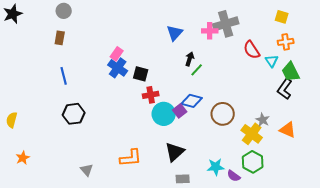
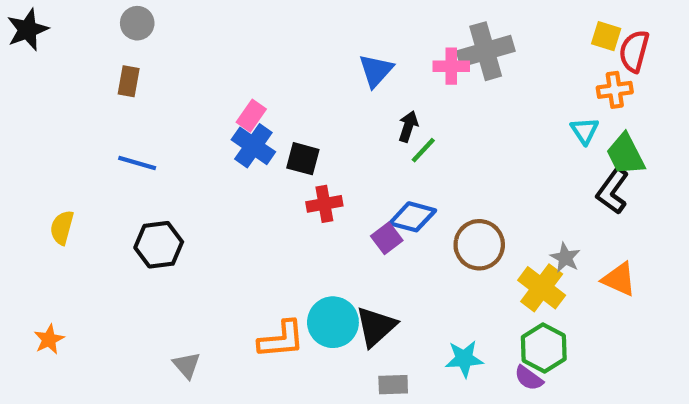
red semicircle: (252, 50) -> (634, 51), moved, turned 48
blue line: (64, 76) -> (137, 163), turned -60
cyan circle: (164, 114) -> (333, 322), moved
yellow semicircle: (12, 120) -> (62, 228), moved
purple semicircle: (234, 176) -> (529, 378), moved

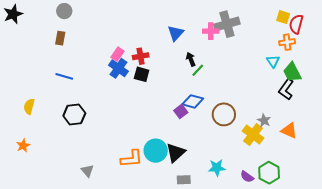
black arrow: (408, 126) -> (191, 59), turned -40
red cross: (324, 204) -> (141, 56), moved
orange star: (49, 339) -> (23, 146), moved
green hexagon: (544, 348) -> (269, 173), moved

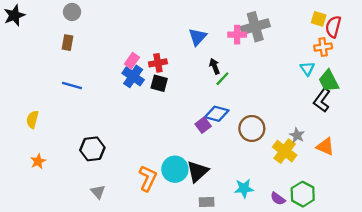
black hexagon: (74, 114) -> (92, 149), moved
orange star: (23, 146) -> (38, 161), moved
orange L-shape: (132, 159) -> (148, 178), turned -60

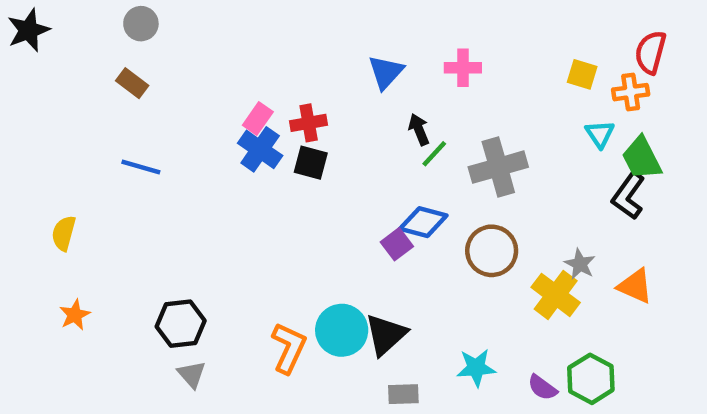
yellow square: (319, 19) -> (582, 74), moved
gray cross: (255, 27) -> (498, 167), moved
brown rectangle: (67, 43) -> (132, 83), turned -63
black hexagon: (92, 149) -> (181, 324), moved

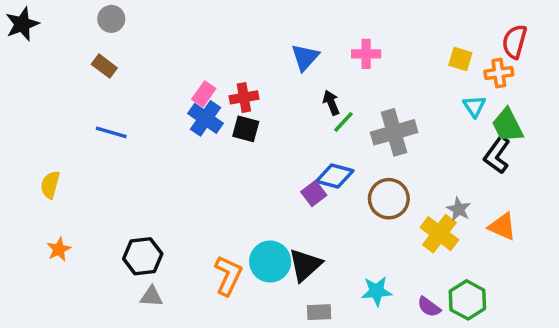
gray triangle: (192, 374) -> (151, 296), turned -45

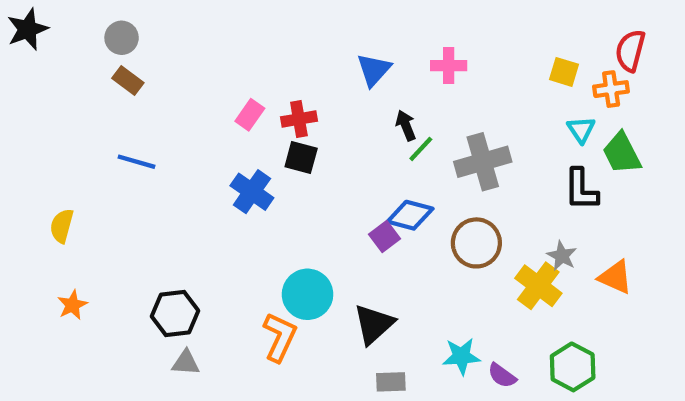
gray circle: (111, 19) -> (122, 38), moved
blue cross: (206, 118) -> (252, 192), moved
black L-shape: (497, 155) -> (581, 190), moved, turned -36
cyan circle: (270, 262) -> (308, 294), moved
purple semicircle: (429, 307) -> (502, 376), moved

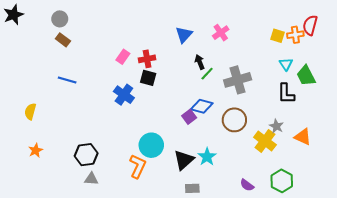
pink cross: (449, 66) -> (221, 33), turned -35
orange cross: (611, 89) -> (295, 35), moved
cyan star: (461, 356) -> (207, 157), moved, turned -30

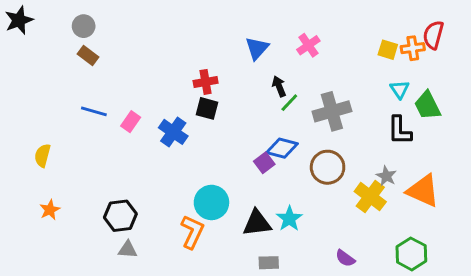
pink rectangle: (123, 57) -> (131, 122), moved
orange triangle: (303, 137) -> (423, 191), size x1.4
black triangle: (184, 160) -> (257, 223), turned 35
green hexagon: (282, 181) -> (411, 254), moved

